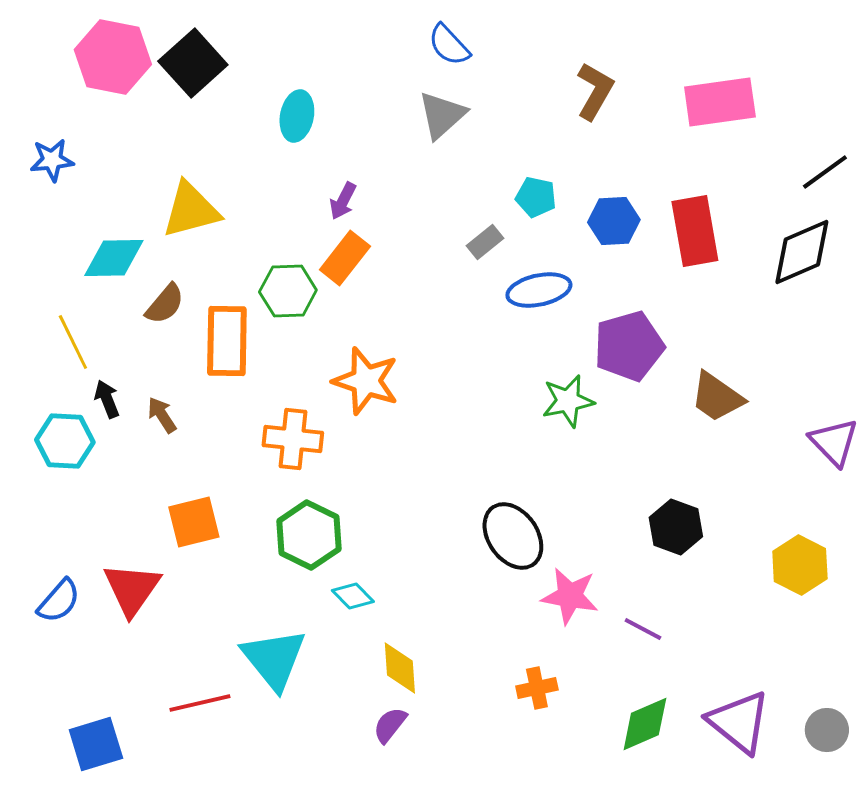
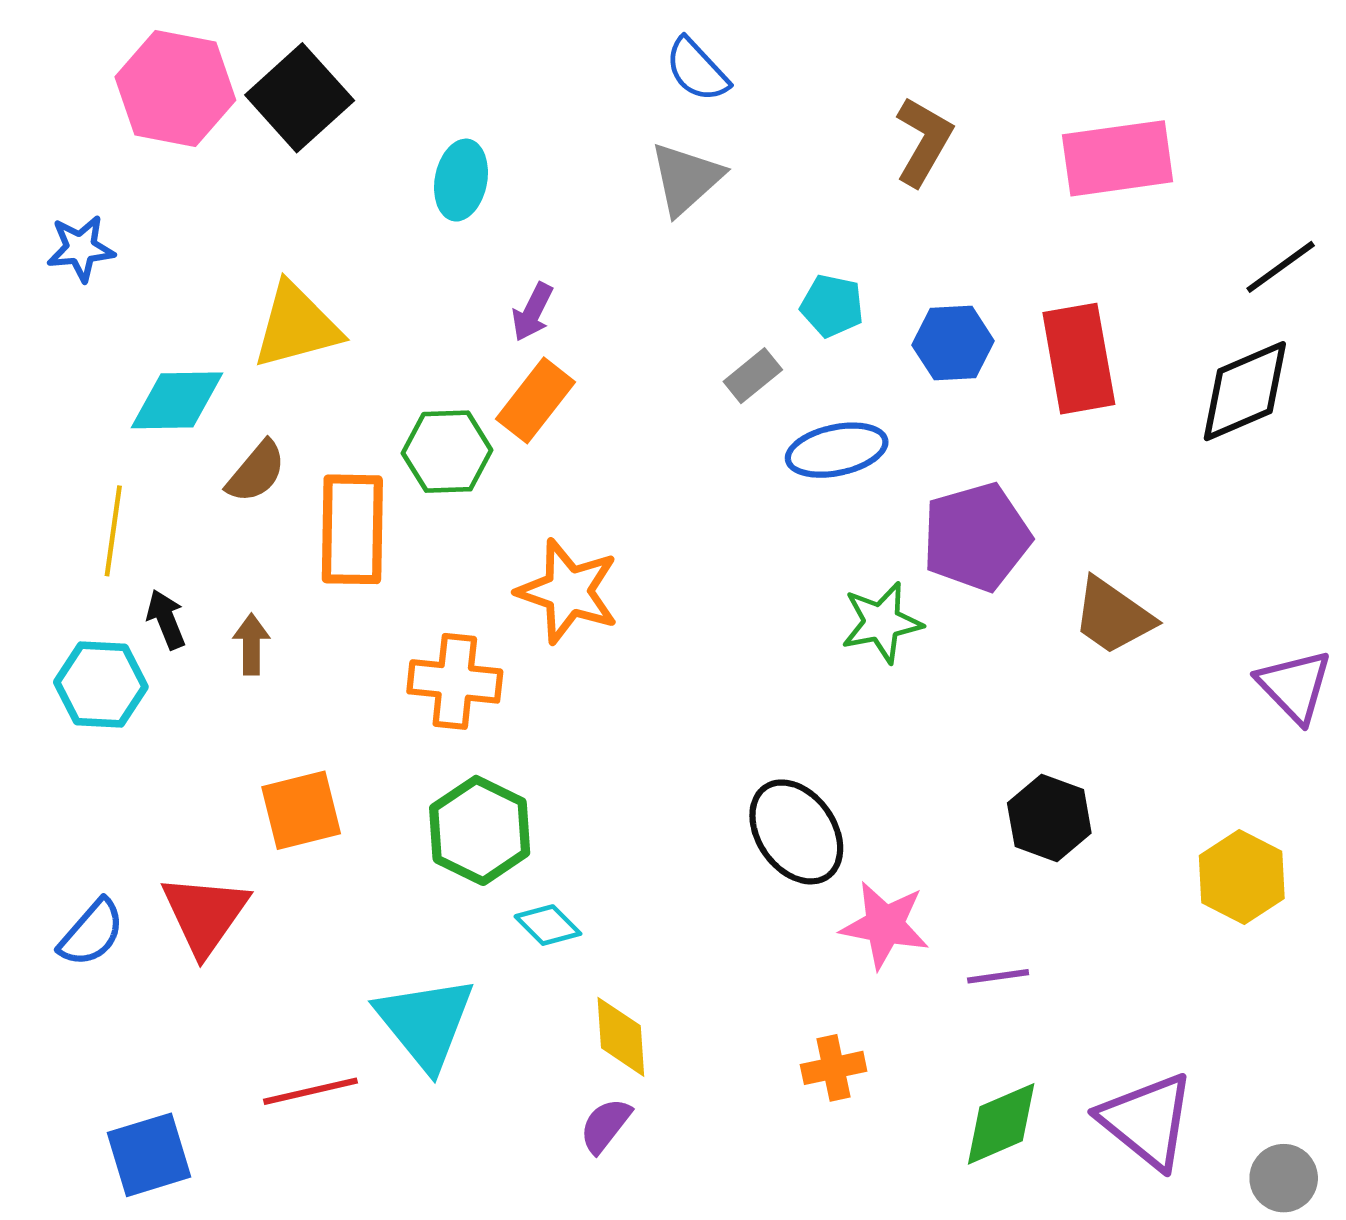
yellow line: (73, 342) -> (113, 531), turned 34
brown arrow: (162, 415) -> (251, 644), turned 33
purple line: (643, 629) -> (998, 976), turned -36
gray circle: (827, 730) -> (1284, 1178), moved

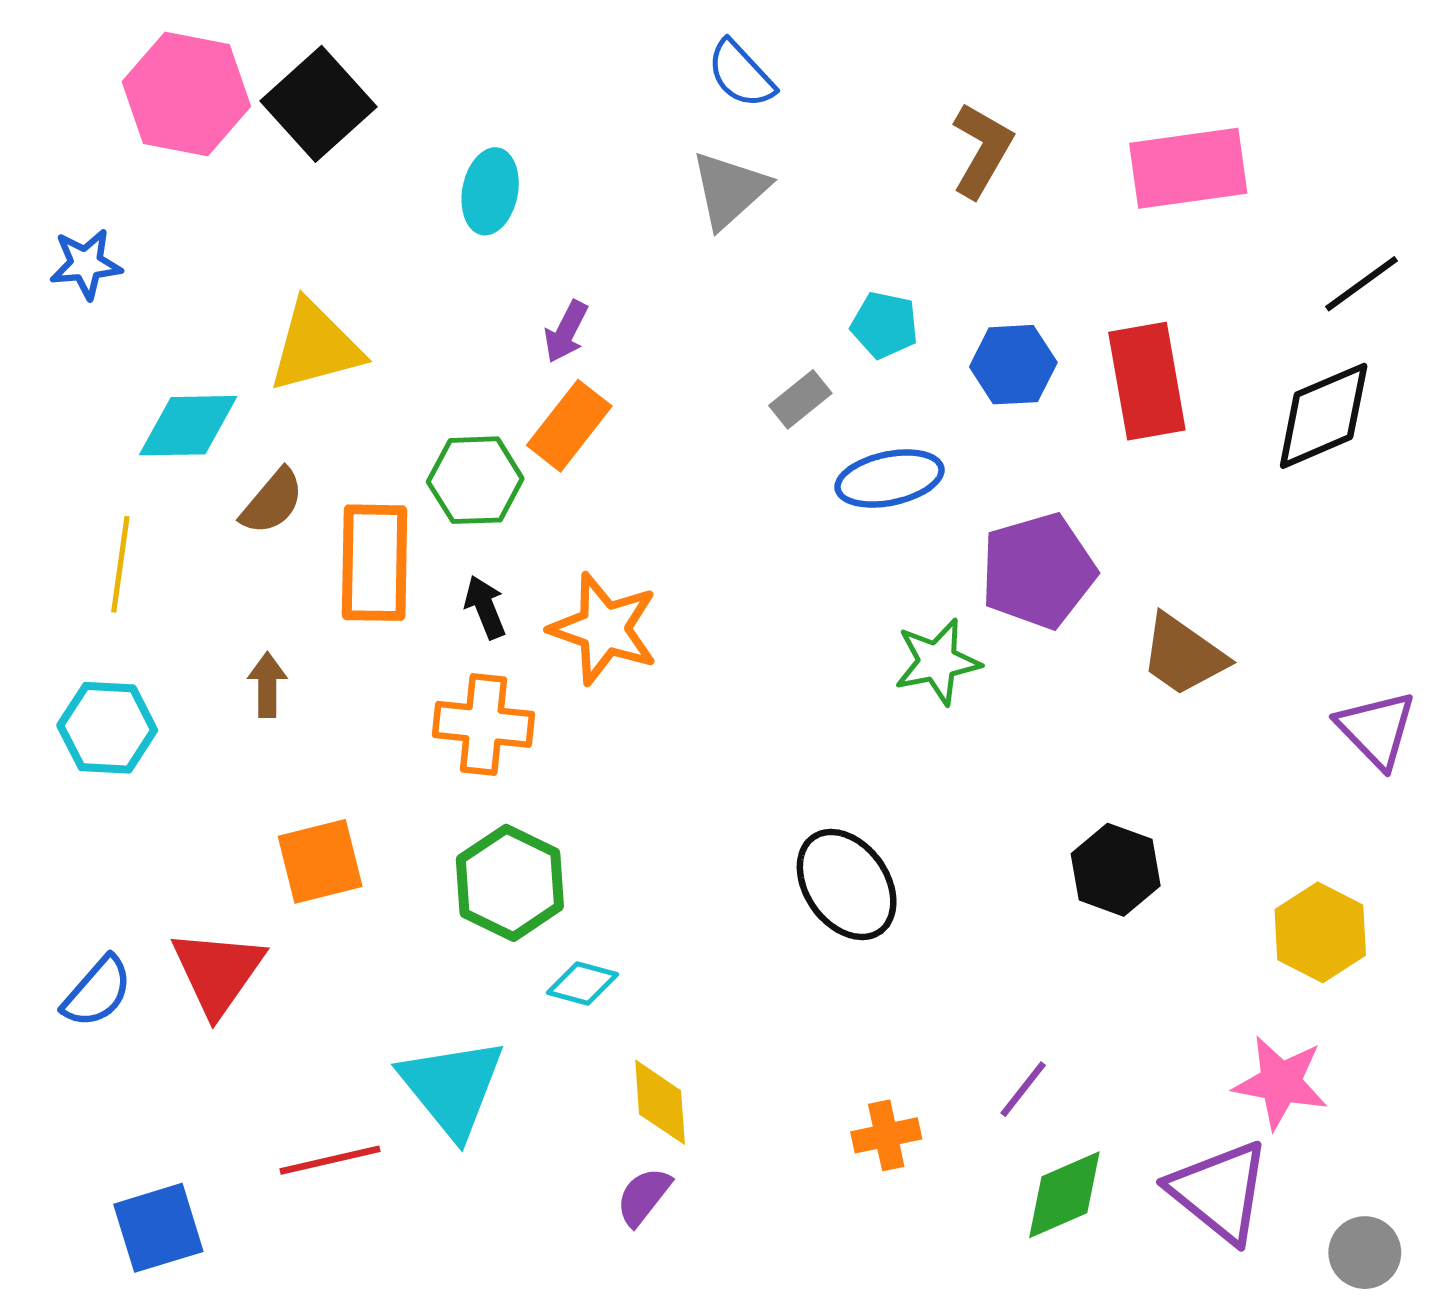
black arrow: (166, 619) -> (485, 607), moved
cyan diamond: (548, 925) -> (583, 984), turned -30
pink star: (885, 925) -> (1281, 1083), moved
purple line: (998, 976) -> (1023, 1089), moved, turned -44

